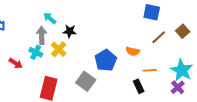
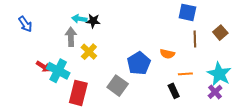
cyan arrow: (50, 18) -> (79, 19), turned -32
black star: (70, 31) -> (93, 21), moved
brown line: (159, 37) -> (195, 39), turned -49
cyan cross: (36, 52) -> (58, 71), moved, size x1.5

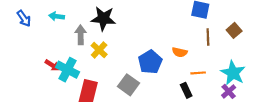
cyan arrow: (79, 19) -> (57, 16), moved
black star: (93, 21) -> (103, 18), size x1.6
blue arrow: (25, 24) -> (24, 18), moved

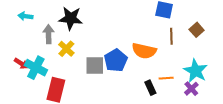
orange semicircle: (180, 52) -> (144, 51), size x1.6
orange line: (198, 73) -> (166, 78), moved
gray square: (128, 85) -> (95, 66), moved, turned -36

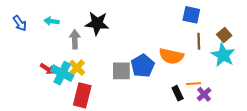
yellow cross: (66, 49) -> (77, 68), moved
cyan star: (196, 71) -> (223, 55), moved
purple cross: (191, 89) -> (204, 94), moved

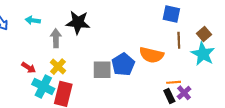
cyan cross: (62, 73) -> (43, 86), moved
black rectangle: (178, 93) -> (169, 96), moved

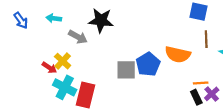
gray arrow: (56, 38) -> (78, 37), turned 120
yellow cross: (58, 67) -> (63, 61), moved

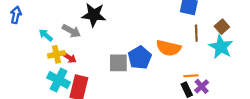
cyan arrow: (54, 18) -> (46, 35), moved, turned 32
blue arrow: (21, 20) -> (16, 15), turned -133
yellow cross: (63, 61) -> (56, 54), turned 35
red arrow: (49, 68) -> (69, 58), moved

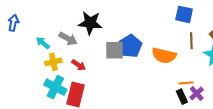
red arrow: (69, 58) -> (79, 65), moved
blue pentagon: (140, 58) -> (130, 46), moved
gray square: (118, 63) -> (114, 50), moved

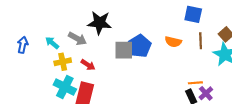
blue arrow: (13, 23) -> (23, 45), moved
orange semicircle: (164, 56) -> (173, 42), moved, size x0.7

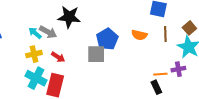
cyan arrow: (52, 43) -> (35, 33), moved
gray square: (124, 50) -> (96, 54), moved
purple cross: (206, 93) -> (178, 69), moved, turned 32

